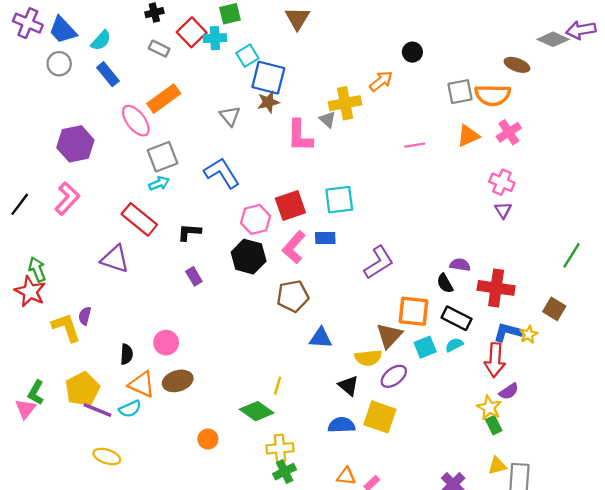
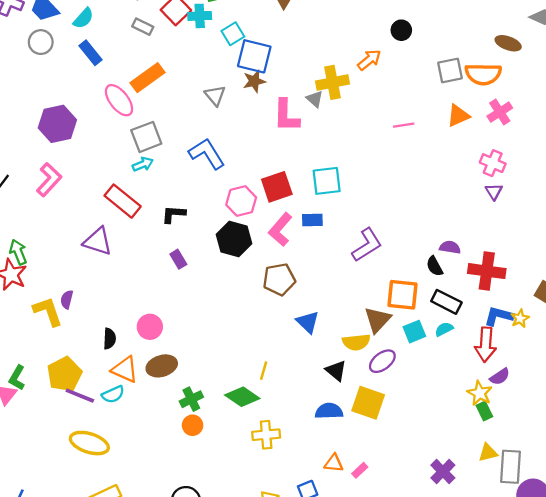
blue triangle: (321, 338) -> (308, 322), turned 40
yellow ellipse: (107, 456) -> (89, 443), size x1.4
green cross: (285, 472) -> (191, 399), moved

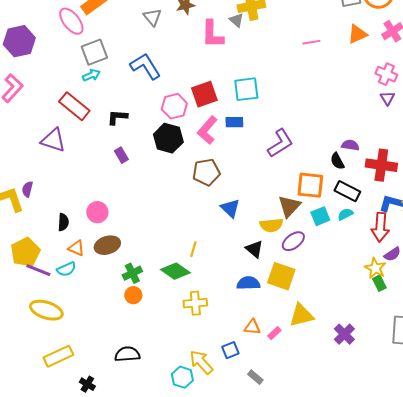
orange triangle: (125, 369) -> (76, 248), size x0.7
yellow triangle: (488, 453) -> (301, 315), moved, size x1.5

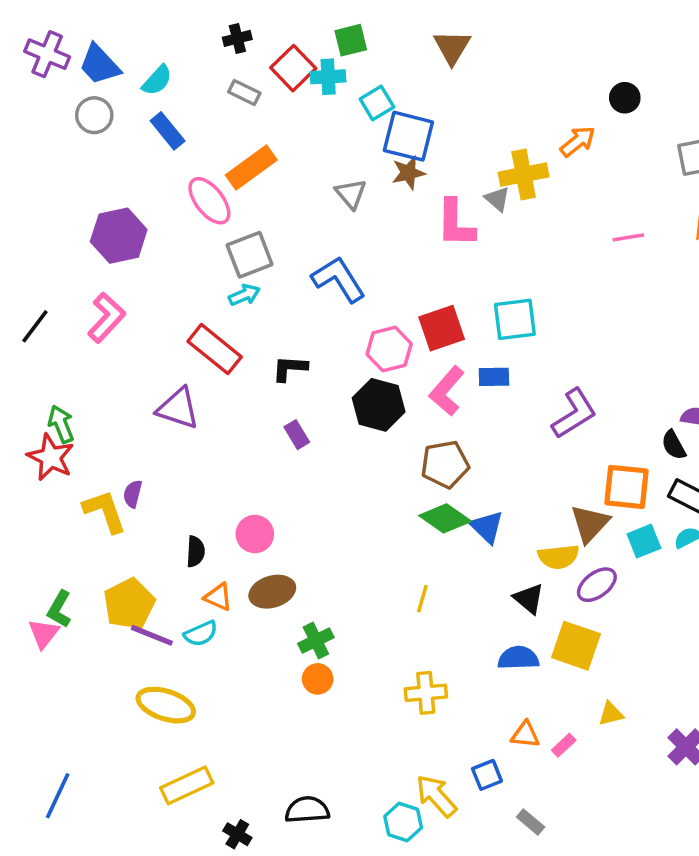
green diamond: (175, 271) -> (445, 518), moved
yellow triangle: (301, 315) -> (611, 714), size x0.6
black semicircle: (127, 354) -> (307, 810), moved

